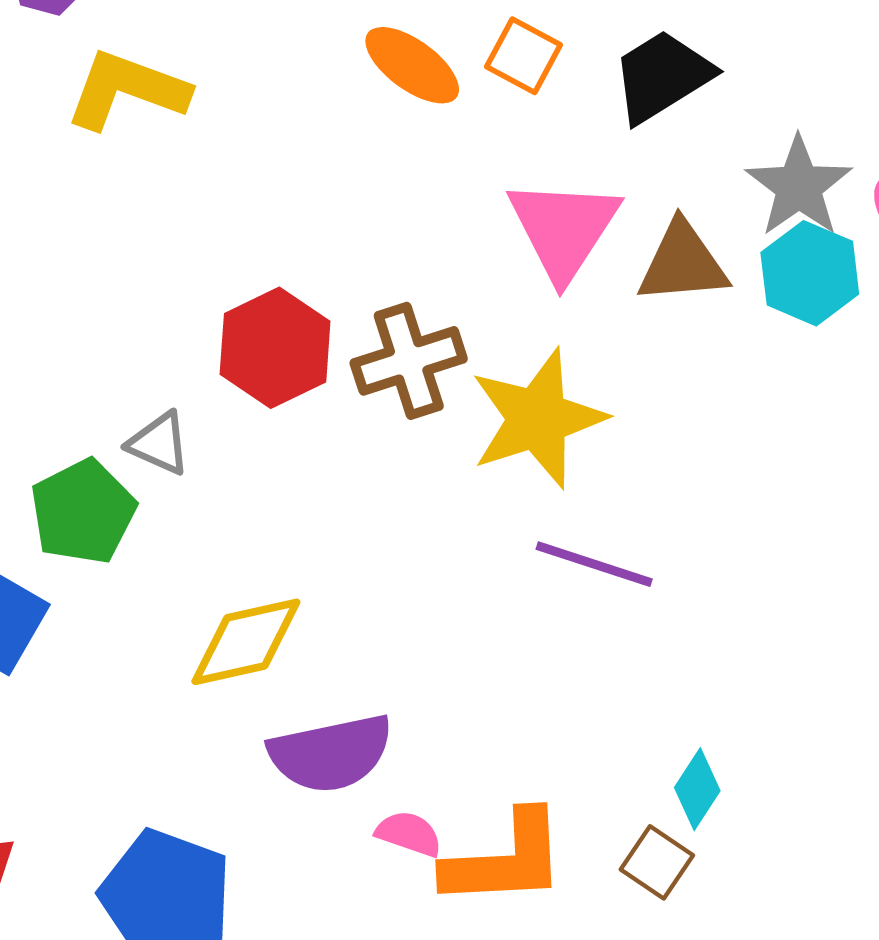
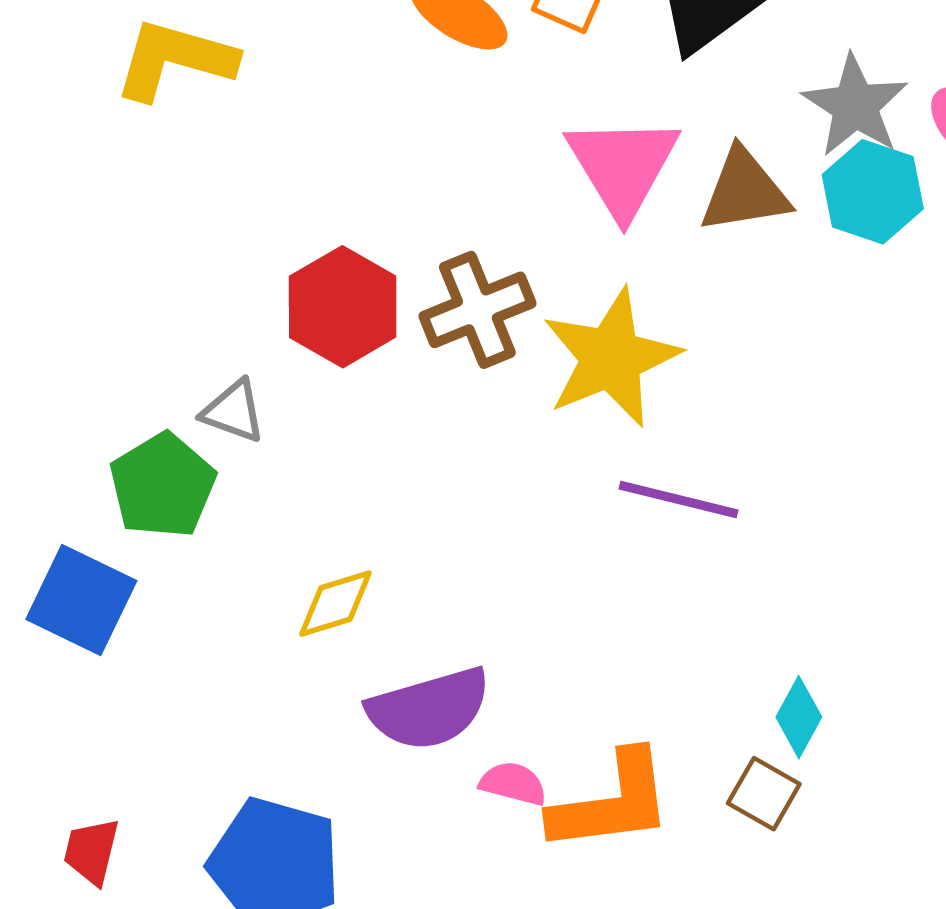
yellow diamond: (246, 642) -> (335, 604), size x0.7

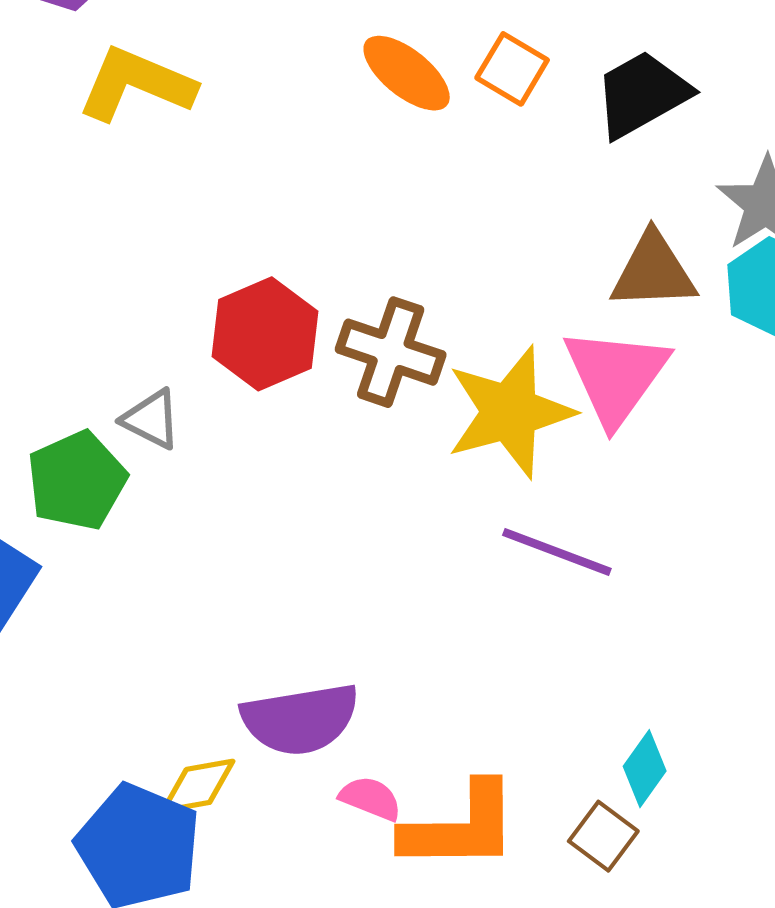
pink triangle: (623, 166) -> (616, 376), moved
brown cross: (477, 310) -> (391, 352), turned 34
yellow diamond: (335, 604) -> (198, 786), moved

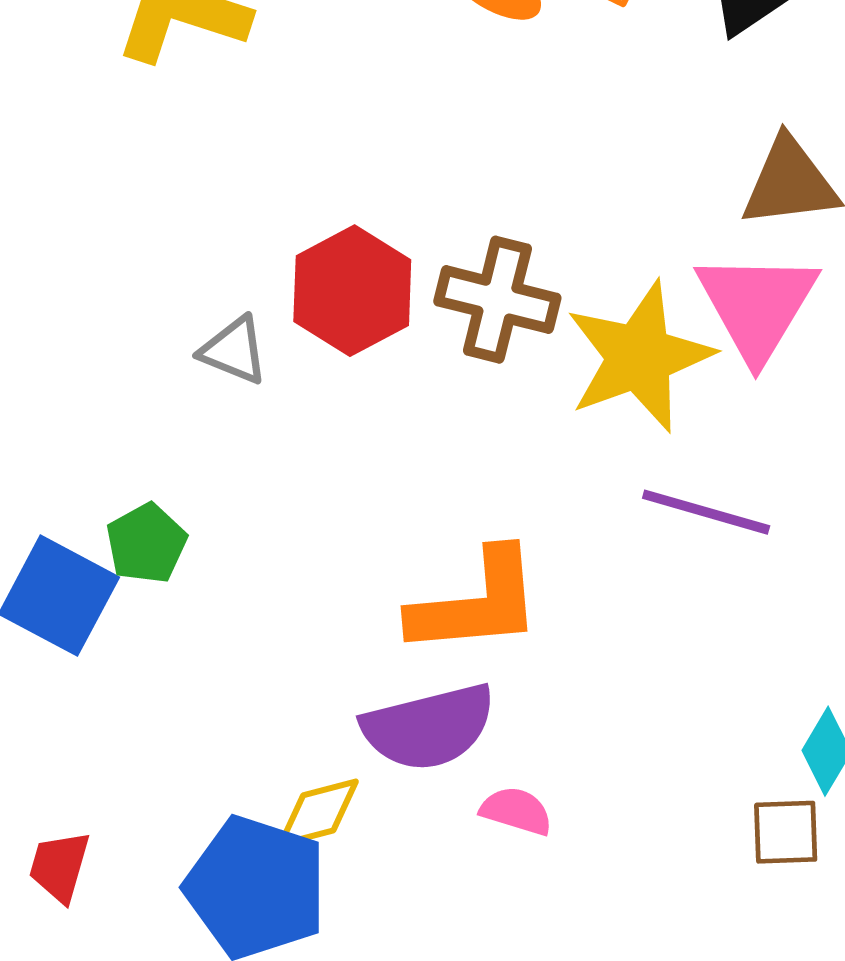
gray triangle: (151, 419) -> (234, 350), moved
green pentagon: (77, 481) -> (146, 543), moved, size x0.7
orange L-shape: (460, 827) -> (476, 603), moved
brown square: (603, 836) -> (786, 832), turned -34

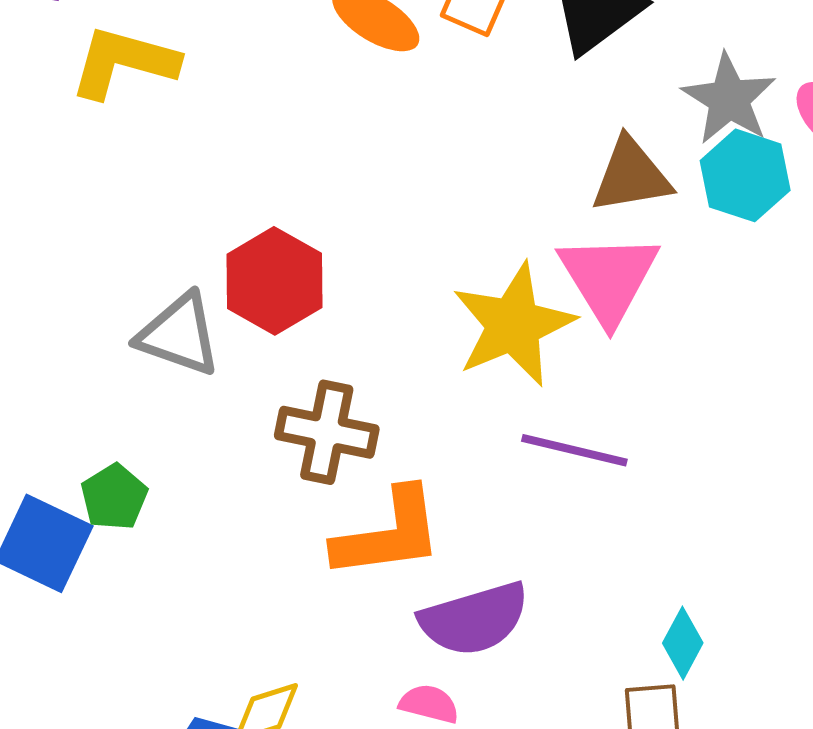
brown cross: (497, 300) -> (327, 432), moved
gray triangle: (234, 350) -> (179, 335), size x1.5
purple semicircle: (429, 727) -> (474, 619), moved

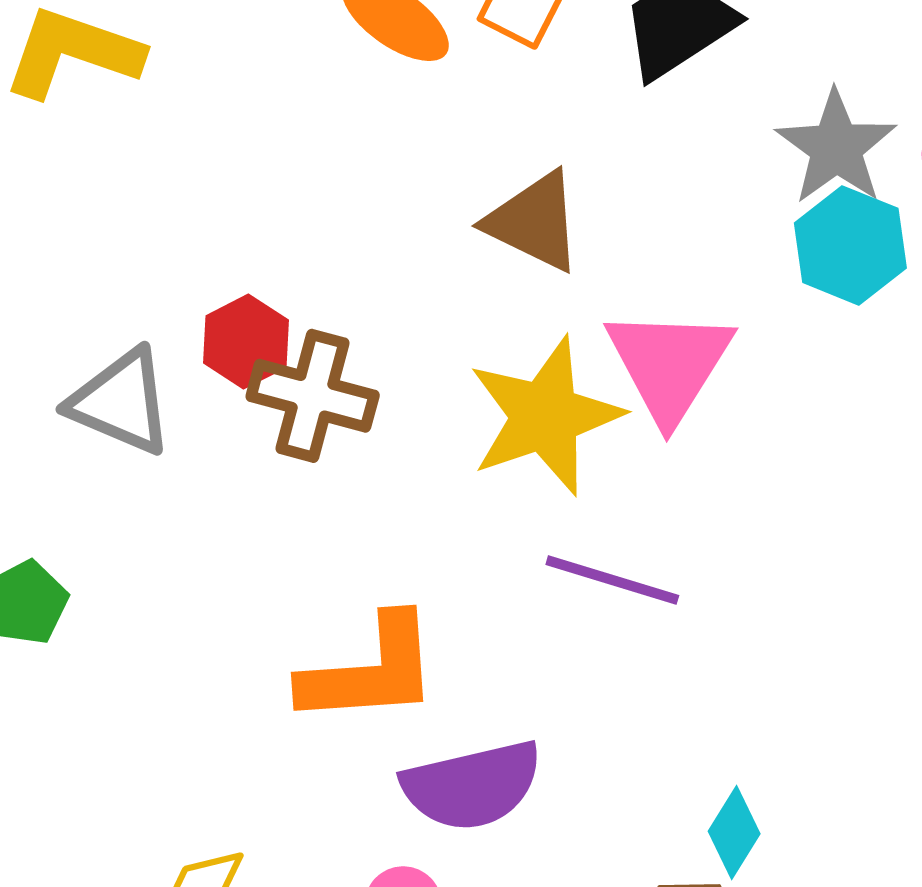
brown triangle: (631, 176) -> (534, 222), moved, turned 32
red hexagon: (274, 281) -> (246, 342), size x0.7
brown cross: (327, 432) -> (313, 396), moved

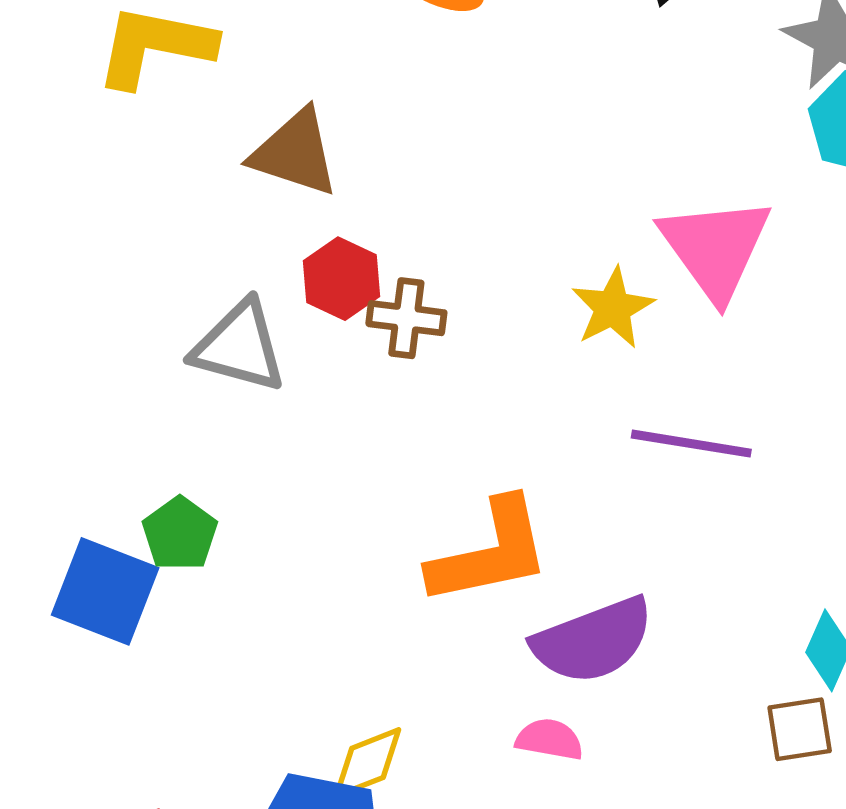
brown triangle: (534, 222) -> (295, 153), moved
brown cross: (313, 396) -> (406, 318), size x0.7
yellow star: (545, 416) -> (613, 308), size x0.6

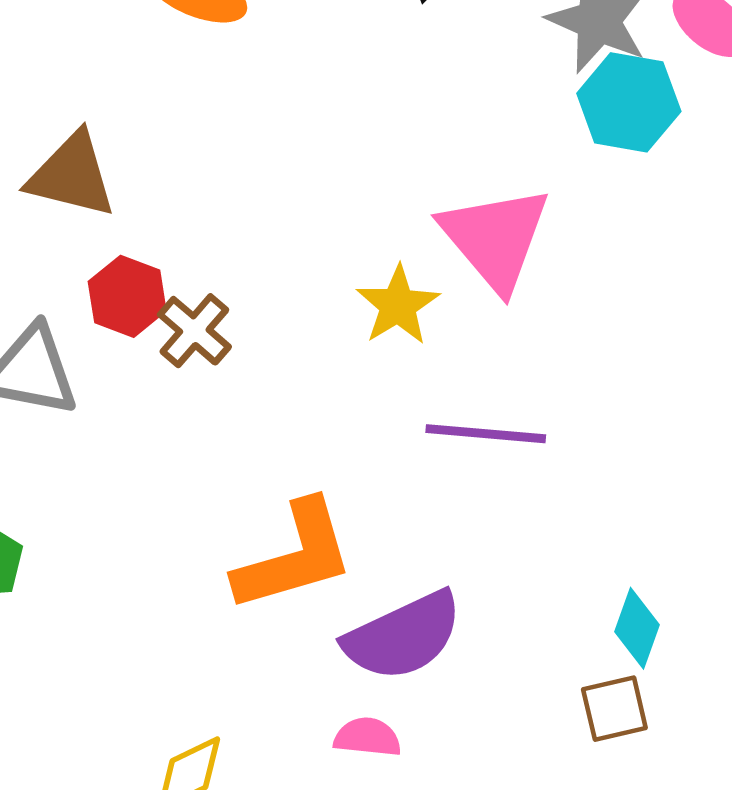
brown cross: (406, 318) -> (194, 331), turned 38

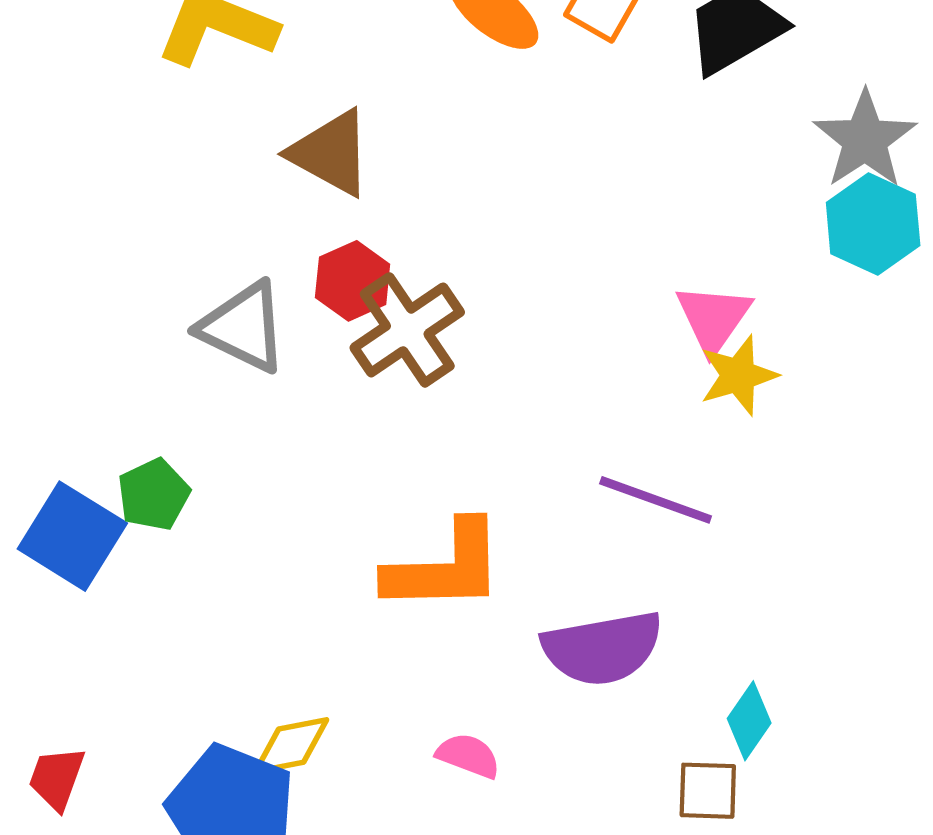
pink triangle: (495, 238) -> (713, 318), size x0.7
yellow star: (398, 305) -> (738, 375), moved
brown cross: (194, 331) -> (407, 330), size x1.5
purple semicircle: (403, 636) -> (602, 648), moved

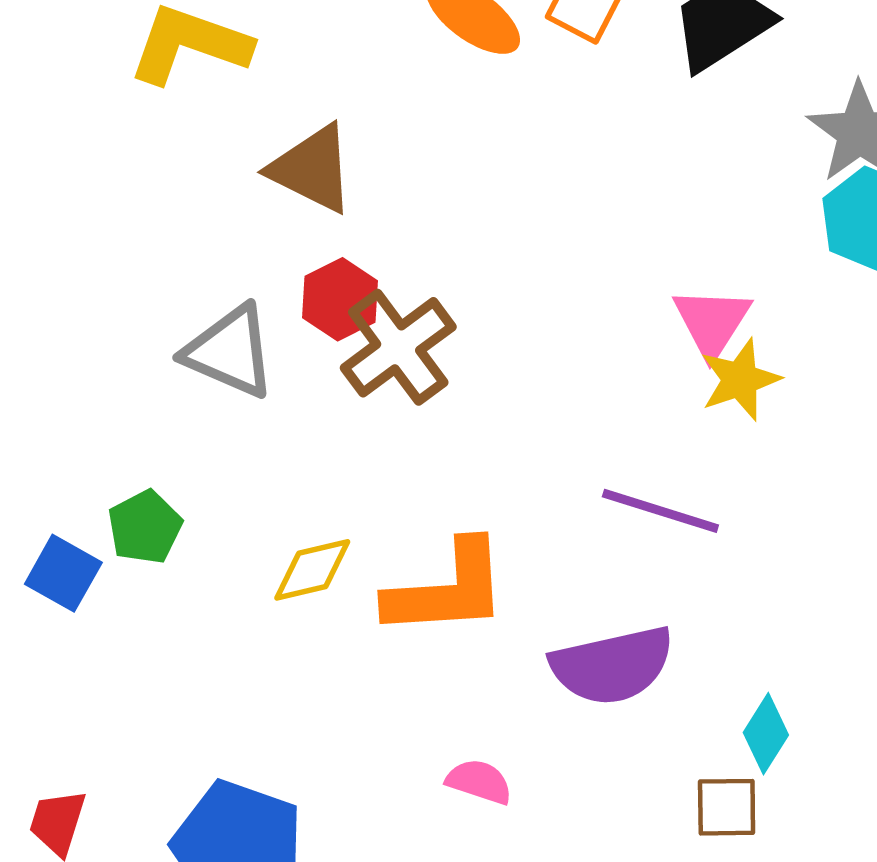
blue square: (72, 536) -> (63, 573), size x0.7
yellow diamond: (291, 746) -> (312, 570), moved

